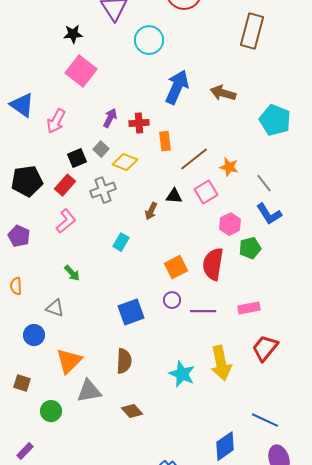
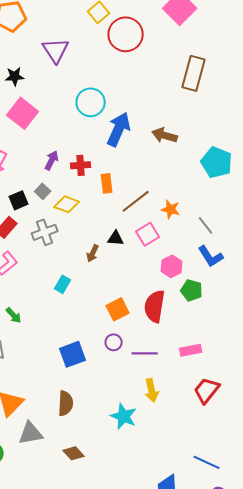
cyan circle: (149, 40) -> (91, 102), moved
green pentagon: (250, 248) -> (192, 290), turned 30
yellow arrow: (221, 363) -> (152, 390), moved, size x0.7

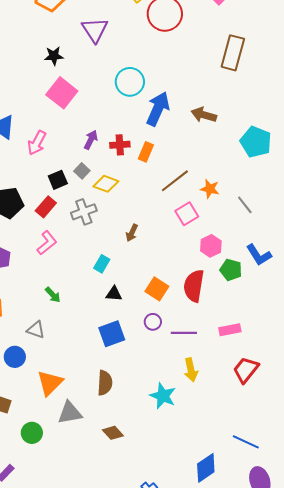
orange rectangle: (107, 183) -> (146, 152), moved, turned 30
black triangle: (116, 238) -> (114, 294), moved
blue L-shape: (211, 256) -> (259, 255), moved
orange square: (118, 309) -> (157, 289), turned -30

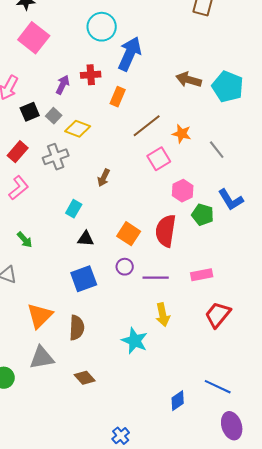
brown arrow: (204, 115) -> (189, 80), moved
red cross: (120, 145) -> (91, 75), moved
black square: (58, 180) -> (30, 112), moved
orange triangle: (50, 383) -> (40, 316), moved
blue diamond: (206, 468) -> (178, 401), moved, size x0.7

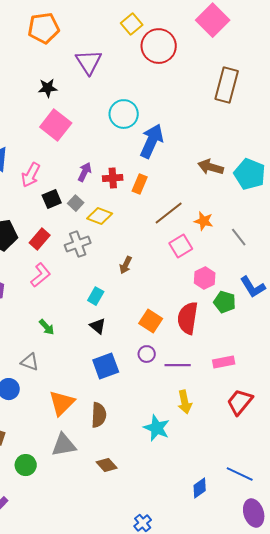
red cross: (91, 75) -> (113, 178), moved
black triangle: (86, 239) -> (98, 326), moved, turned 36

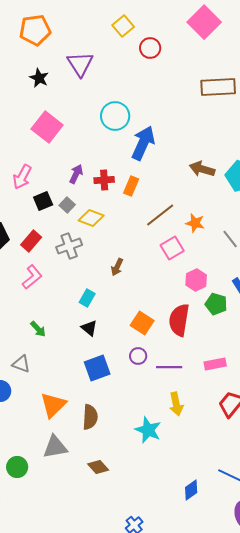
red circle: (159, 46) -> (150, 48), size x0.6
brown rectangle: (227, 85) -> (218, 87), turned 72
black star: (48, 88) -> (39, 78), moved, turned 30

